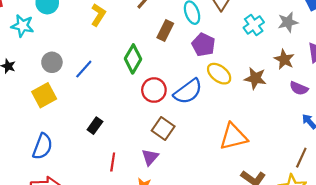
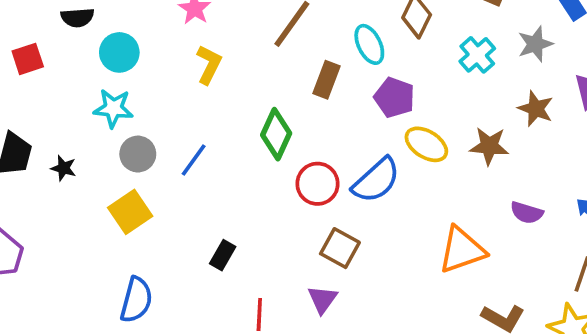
cyan star: (22, 26) -> (113, 108), moved
purple semicircle: (299, 88) -> (527, 213), moved

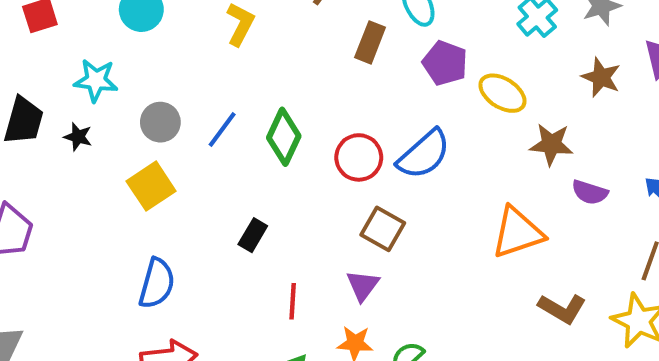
cyan star: (113, 108) -> (96, 80), moved
green diamond: (276, 134) -> (284, 137), moved
yellow ellipse: (426, 144) -> (502, 93), moved
brown star: (489, 146) -> (551, 144), moved

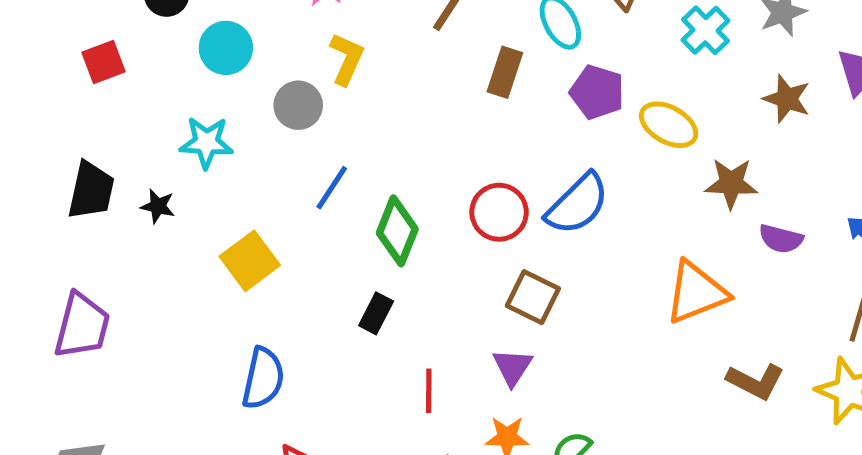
cyan star: (96, 80) -> (206, 142), moved
gray circle: (160, 122) -> (298, 105), moved
green diamond: (284, 137) -> (397, 231), moved

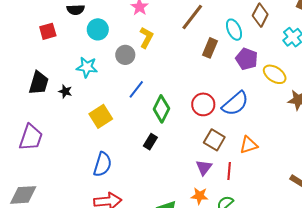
orange triangle: (696, 292) -> (249, 145), moved, size x0.7
red line: (429, 391) -> (229, 171), moved

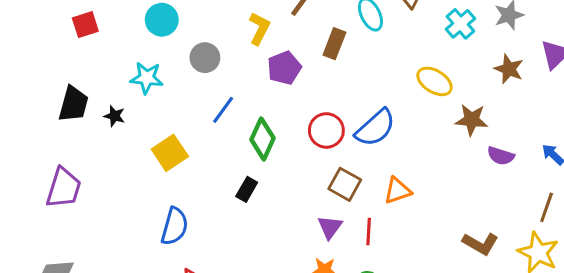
yellow L-shape: (146, 38) -> (259, 28), moved
purple pentagon: (247, 59) -> (284, 68), moved, turned 30

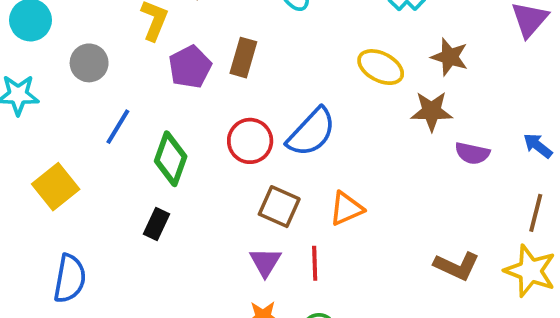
brown rectangle: (334, 44) -> (243, 58), moved
brown star: (509, 69) -> (450, 57), moved

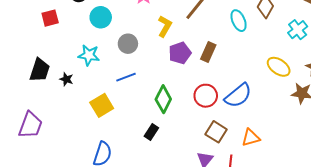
blue line: (118, 127) -> (126, 77), moved, turned 30

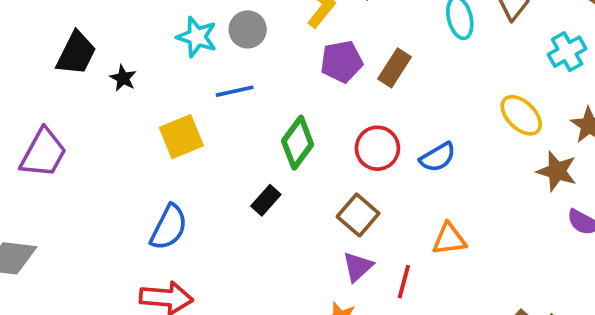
cyan star: (89, 55) -> (197, 37), moved
blue semicircle: (238, 96) -> (438, 157), size x0.7
brown square: (216, 132) -> (358, 215), moved

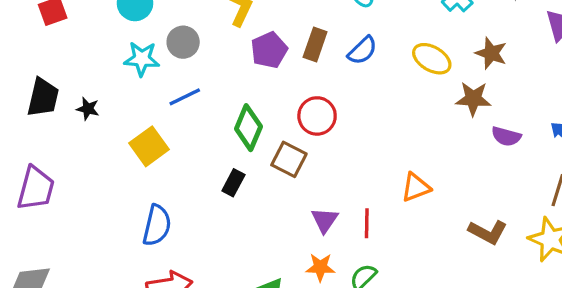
blue semicircle: (438, 157) -> (362, 50), moved
brown square: (358, 215) -> (289, 159), moved
orange triangle: (449, 239) -> (416, 187), moved

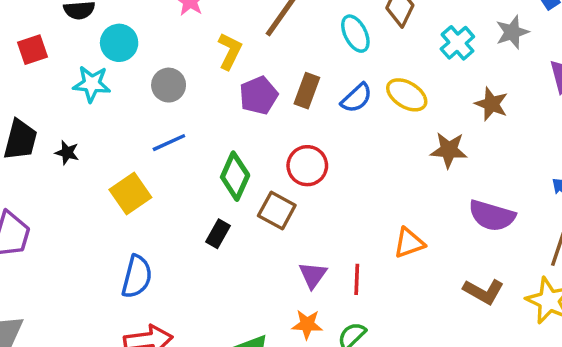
cyan star: (142, 59) -> (92, 84), moved
yellow ellipse: (432, 59) -> (407, 95), moved
brown star: (473, 99) -> (449, 150), moved
purple semicircle: (506, 136) -> (492, 216), moved, size x1.5

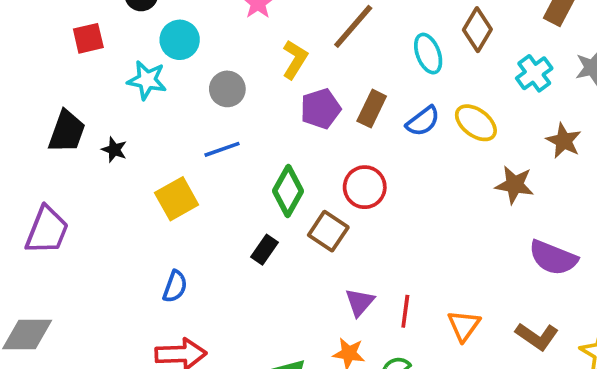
orange triangle: (409, 243) -> (464, 326), moved, turned -40
blue semicircle: (137, 277) -> (175, 286), size x0.7

